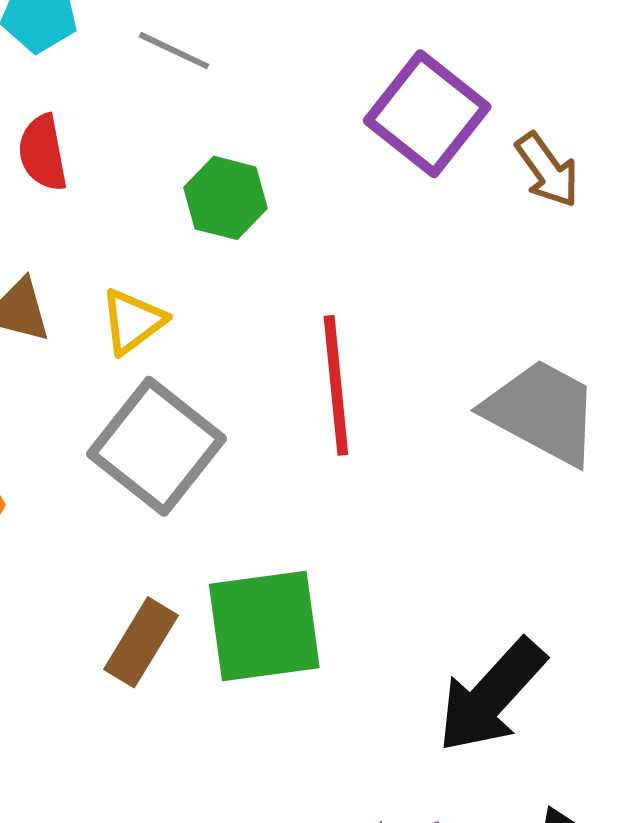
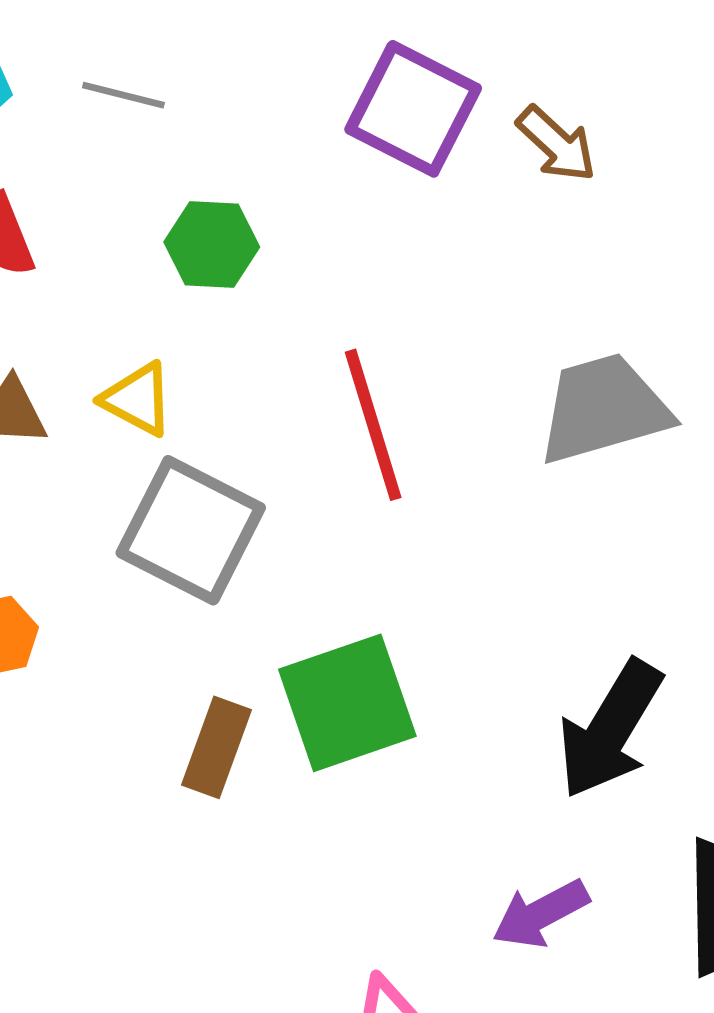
yellow triangle: (133, 321) -> (138, 399), turned -44
gray trapezoid: (542, 412) -> (604, 409), turned -33

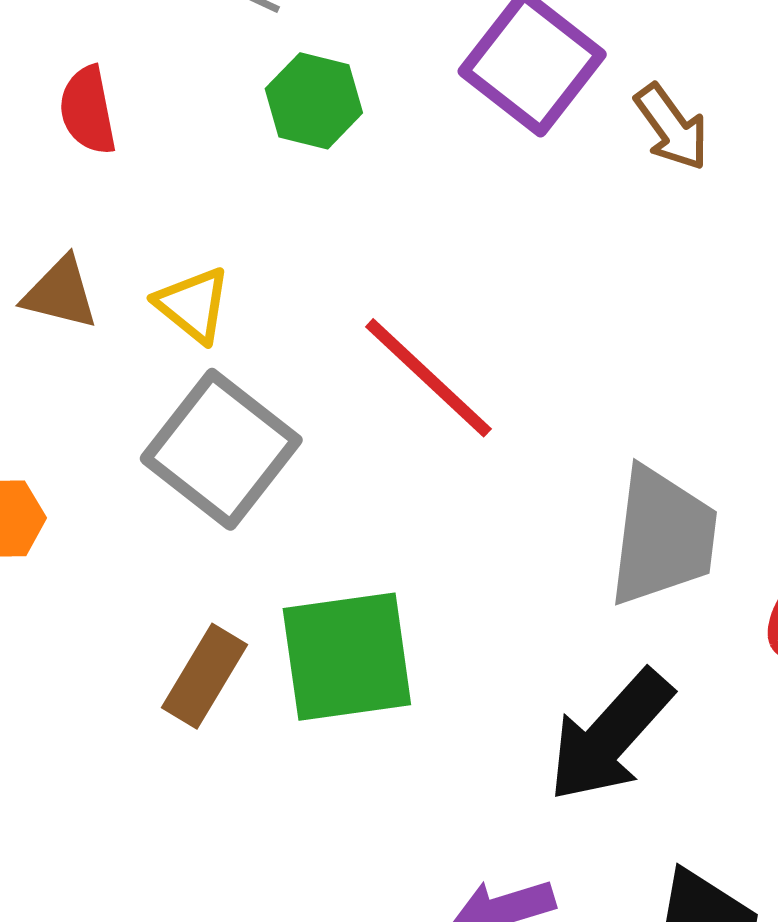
green hexagon: (212, 244) -> (314, 101), moved
gray trapezoid: (604, 409) -> (663, 536), moved, turned 102
red line: (373, 425) -> (428, 378), turned -41

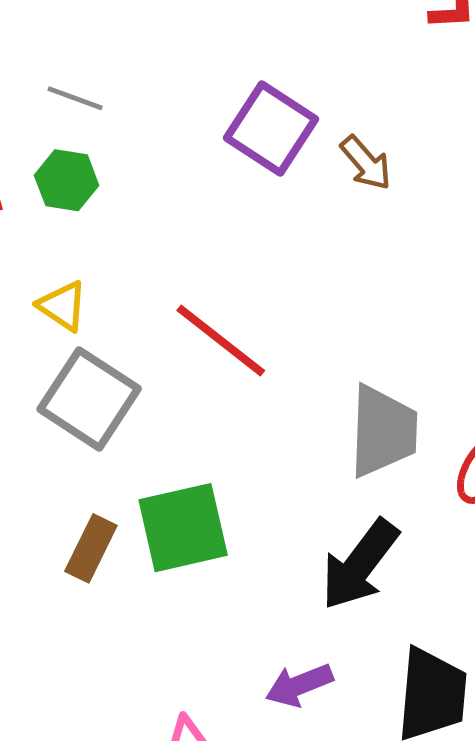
green hexagon: (314, 101) -> (67, 180), moved

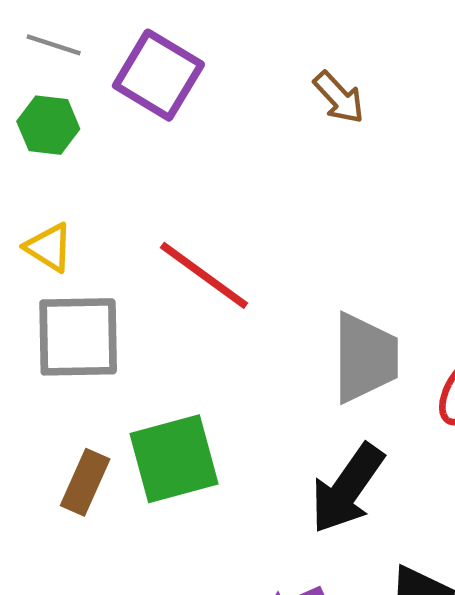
purple square: (271, 129) -> (158, 75), moved
gray square: (89, 399) -> (78, 337), turned -32

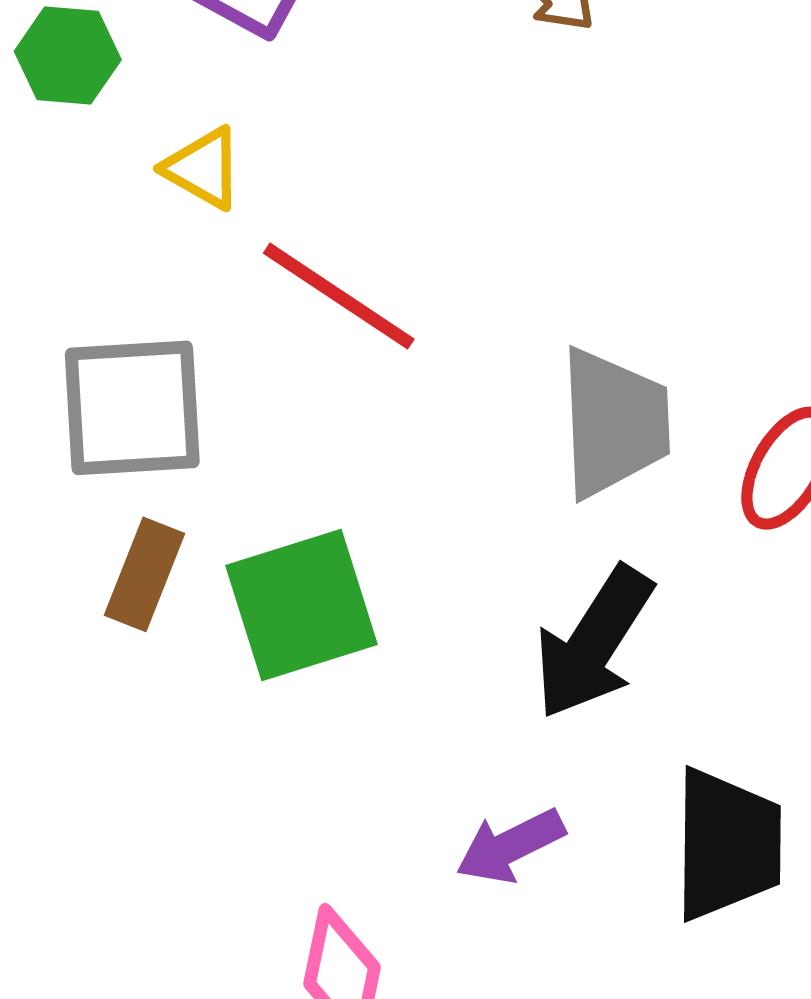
yellow triangle: (49, 247) -> (203, 168), moved
brown rectangle: (85, 482) -> (144, 574), moved

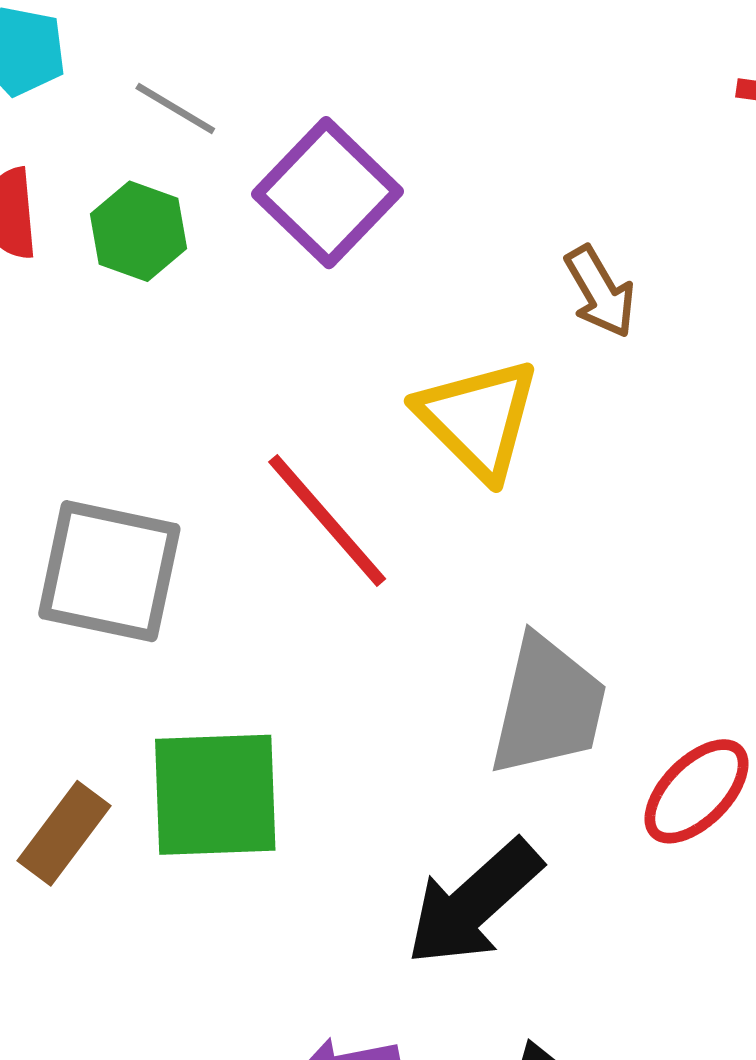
yellow triangle: (203, 168) -> (478, 419), moved, size x1.6
brown rectangle: (144, 574) -> (64, 833), moved

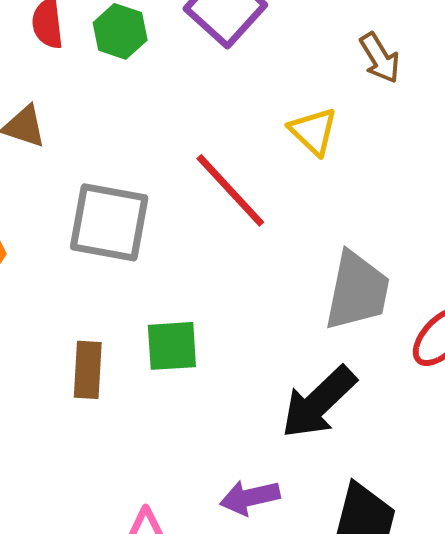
yellow triangle: (478, 419) -> (313, 131), size x0.7
green square: (215, 795) -> (172, 346), size x0.7
brown rectangle: (64, 833) -> (88, 370), turned -32

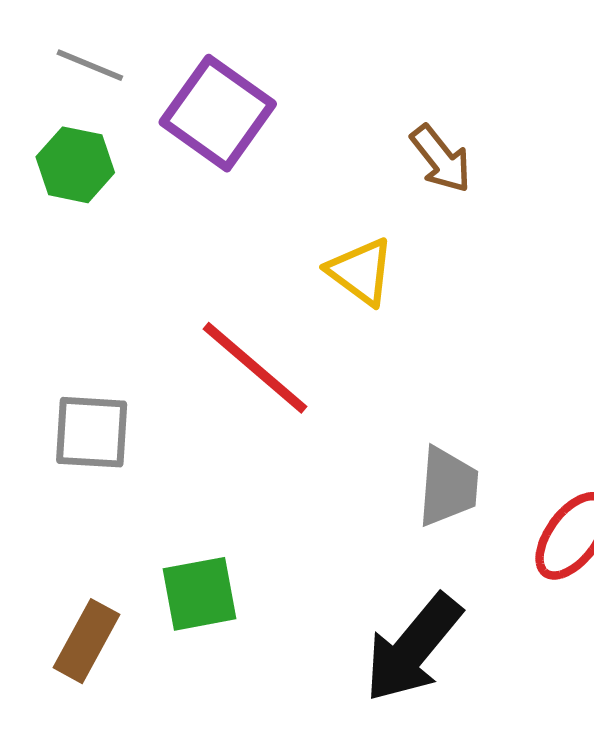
gray square: (109, 222) -> (92, 432), size x0.7
gray trapezoid: (357, 291) -> (448, 487), size x0.7
brown rectangle: (88, 370) -> (86, 641), turned 32

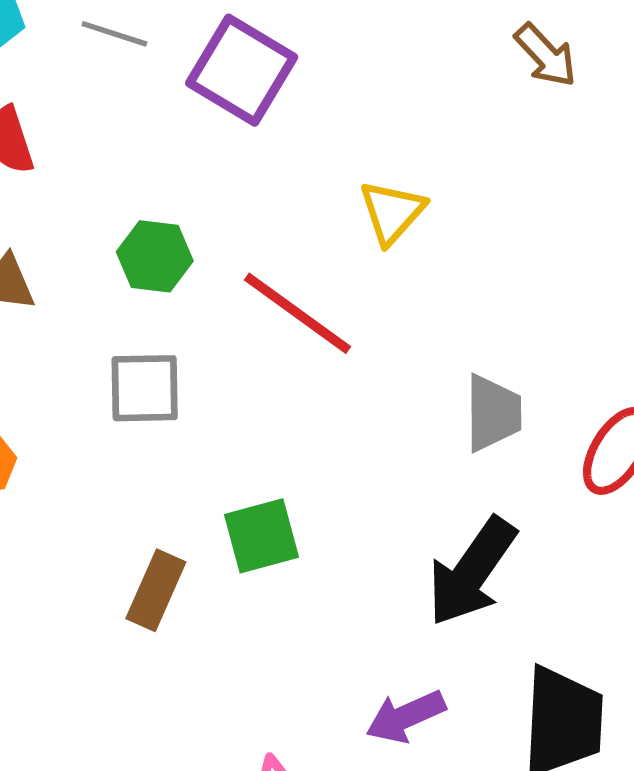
brown arrow: (441, 159) -> (546, 55), moved
green hexagon: (75, 165) -> (155, 256), moved
yellow triangle: (361, 272) -> (392, 212), turned 40

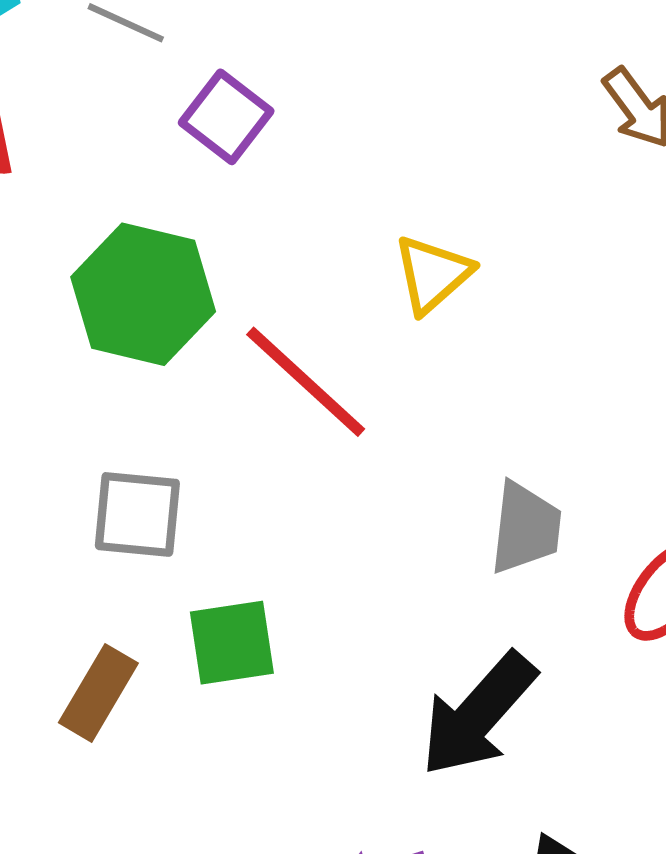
purple square: (242, 70) -> (226, 117), moved, size x0.7
green hexagon: (155, 256) -> (143, 294), size x1.6
gray square: (145, 388) -> (137, 514), moved

